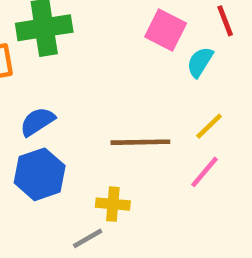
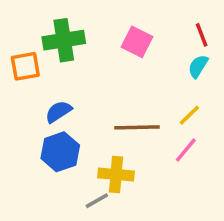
pink square: (166, 30) -> (137, 42), moved
cyan semicircle: (200, 62) -> (198, 66), moved
yellow cross: (113, 204) -> (116, 174), size x1.4

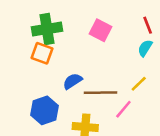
orange square: (25, 66) -> (42, 53), moved, turned 30
blue semicircle: (58, 112) -> (73, 81), moved
pink line: (186, 150) -> (123, 109), moved

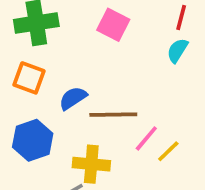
red line: (148, 25) -> (181, 17), turned 36
orange square: (42, 53) -> (29, 78), moved
yellow line: (139, 84) -> (168, 151), moved

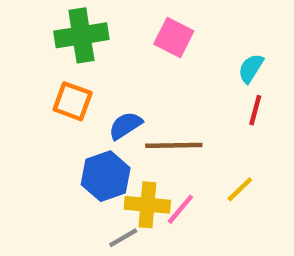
red line: (181, 17) -> (255, 110), moved
pink line: (146, 138) -> (180, 209), moved
blue hexagon: (33, 140) -> (106, 176), moved

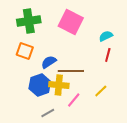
pink square: (174, 38) -> (71, 22), size x1.4
cyan semicircle: (251, 68) -> (106, 36), turned 32
yellow cross: (147, 205) -> (59, 85), moved

